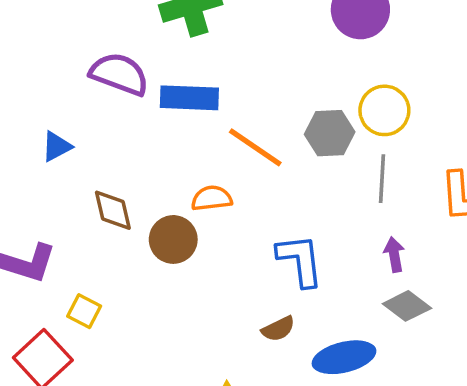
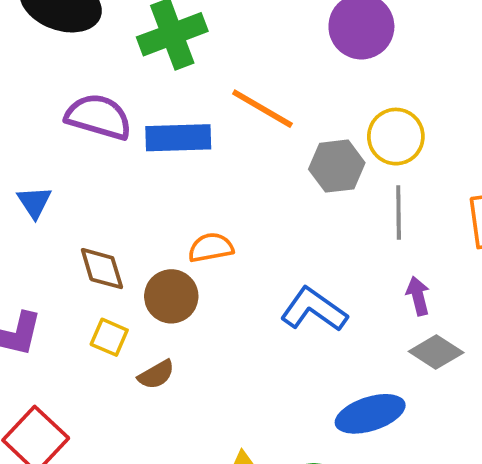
blue triangle: (56, 146) -> (34, 202), turned -32
orange line: (255, 147) -> (262, 109), moved
blue L-shape: (300, 260) -> (314, 310), turned -44
yellow square: (84, 311) -> (109, 337), moved
brown semicircle: (278, 329) -> (156, 375), moved

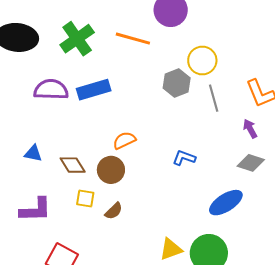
orange line: (262, 109) -> (133, 39), moved
blue triangle: (34, 202) -> (33, 153), moved, turned -30
purple arrow: (418, 296) -> (250, 129), moved
blue L-shape: (314, 310) -> (184, 158), size x0.7

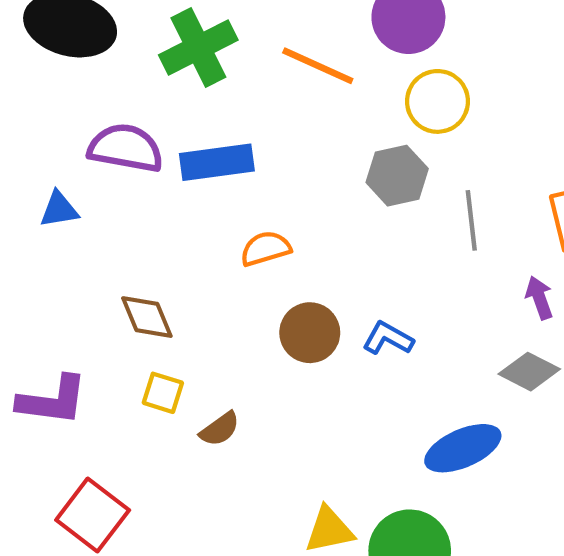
yellow circle: (202, 60) -> (438, 101), moved
orange semicircle: (124, 140) -> (266, 249), moved
blue triangle: (33, 153) -> (59, 209), moved, turned -30
brown circle: (111, 170) -> (310, 333), moved

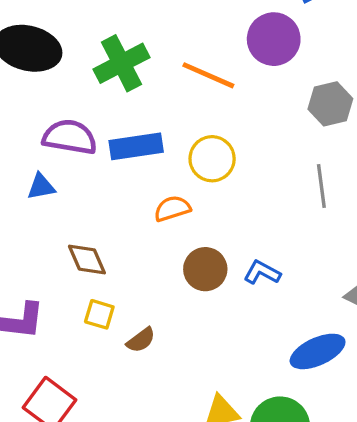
yellow circle: (438, 101) -> (212, 159), moved
gray hexagon: (397, 176) -> (330, 104), moved
blue triangle: (59, 209) -> (41, 187), moved

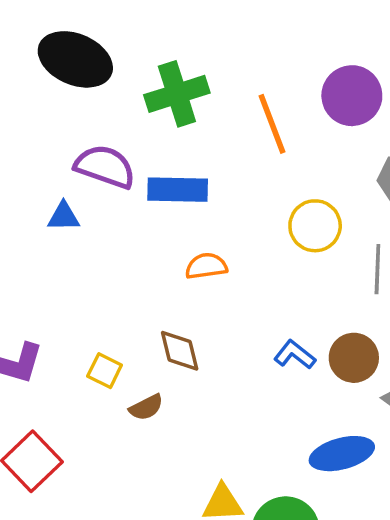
orange line: (208, 75) -> (272, 124), turned 36
yellow circle: (212, 159) -> (315, 226), moved
brown diamond: (87, 259) -> (180, 351), moved
brown circle: (205, 269) -> (354, 358), moved

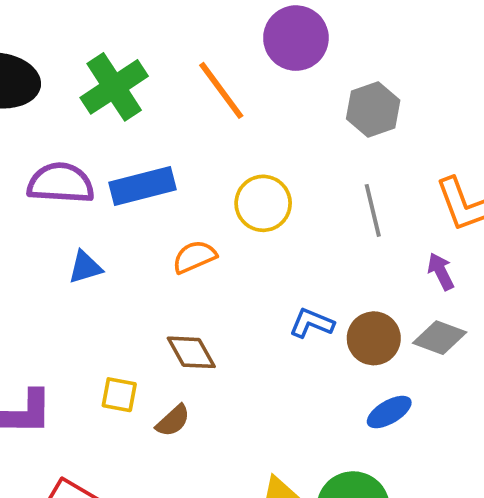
blue triangle: (64, 217) -> (85, 267), moved
yellow circle: (315, 226) -> (263, 203), moved
brown circle: (354, 358) -> (374, 338), moved
blue ellipse: (342, 454) -> (389, 412), size x0.7

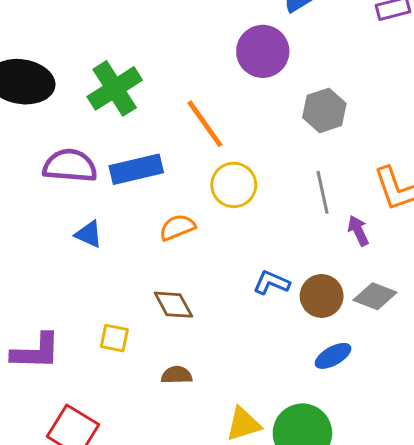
orange line: (221, 90) -> (205, 124), moved
blue triangle: (85, 267) -> (89, 234), turned 40
purple arrow: (441, 271) -> (358, 231), moved
brown semicircle: (173, 421) -> (177, 375), moved, turned -140

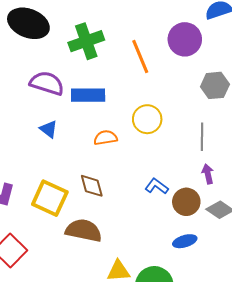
orange line: (205, 124) -> (140, 57), moved
purple arrow: (358, 231) -> (208, 174), moved
yellow square: (114, 338) -> (50, 198), size x1.8
brown semicircle: (177, 375) -> (84, 230), size x1.8

